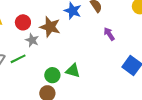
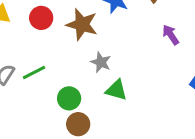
gray star: (32, 40) -> (101, 62), moved
green circle: (52, 75) -> (69, 98), moved

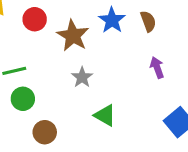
green triangle: (116, 90) -> (105, 115), moved
green circle: (69, 98) -> (23, 99), moved

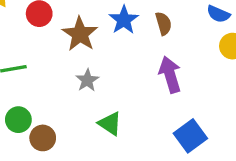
purple arrow: (157, 67) -> (170, 75), size x1.5
green circle: (23, 99) -> (18, 120), moved

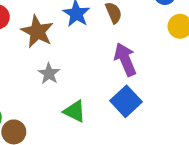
blue square: (190, 136) -> (126, 101), moved

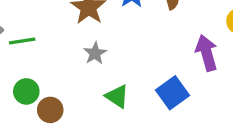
purple arrow: (125, 59) -> (207, 53), moved

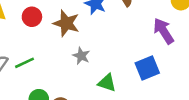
blue square: (172, 93) -> (147, 68), turned 30

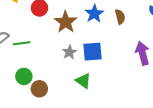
blue square: (147, 68) -> (92, 52), moved

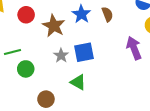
green circle: (24, 76) -> (26, 69), moved
brown circle: (39, 89) -> (46, 99), moved

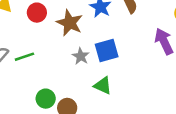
green circle: (26, 69) -> (46, 99), moved

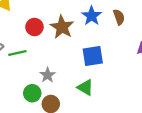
red circle: (37, 13) -> (34, 27), moved
gray star: (81, 56) -> (48, 75), moved

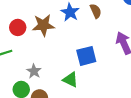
brown star: (62, 27) -> (43, 25), turned -30
blue square: (93, 56) -> (86, 56), moved

